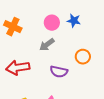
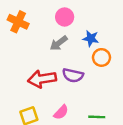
blue star: (74, 21) -> (91, 38), moved
red arrow: (18, 68) -> (42, 79), moved

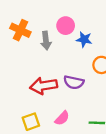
blue star: (91, 38) -> (84, 39), moved
gray arrow: (59, 43) -> (46, 41), moved, turned -60

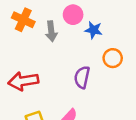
purple semicircle: (74, 82) -> (82, 77), turned 90
red arrow: (44, 86) -> (23, 81), moved

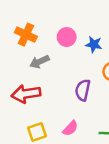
pink circle: (73, 15) -> (67, 37), moved
gray arrow: (51, 31) -> (39, 62), moved, turned 72

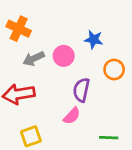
pink circle: (67, 37) -> (64, 56), moved
pink semicircle: (70, 128) -> (72, 116), moved

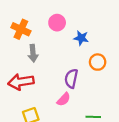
pink circle: (64, 56) -> (57, 23), moved
gray arrow: (34, 59) -> (33, 53), turned -70

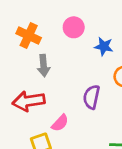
pink semicircle: (64, 99) -> (60, 123), moved

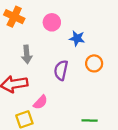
orange cross: (29, 36) -> (14, 17), moved
purple semicircle: (91, 97) -> (61, 70), moved

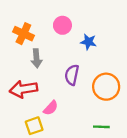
orange cross: (14, 17) -> (23, 34), moved
orange circle: (94, 63) -> (106, 87), moved, size x1.5

